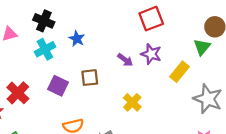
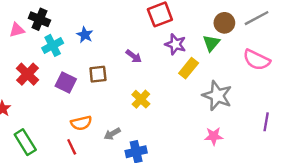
black cross: (44, 21) -> (39, 19), moved
purple star: (151, 54) -> (175, 44), moved
red cross: (18, 93) -> (28, 74), moved

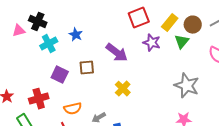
purple arrow: (134, 56) -> (117, 53), size x1.6
yellow rectangle: (189, 68) -> (170, 23), moved
red cross: (28, 74) -> (39, 99), moved, turned 30

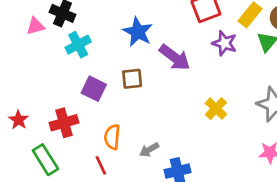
blue star: (76, 35) -> (138, 32), moved, size x1.5
yellow cross: (123, 89) -> (216, 109), moved
orange semicircle: (73, 109) -> (112, 137), turned 108

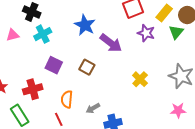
pink triangle: (36, 26) -> (13, 35), moved
brown square: (132, 79) -> (87, 67), moved, turned 35

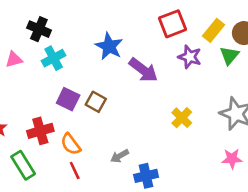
brown square: (87, 67) -> (96, 102), moved
orange semicircle: (67, 99) -> (71, 144), moved, turned -42

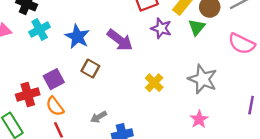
blue star: (109, 46) -> (77, 37), moved
purple square: (68, 99) -> (54, 79), moved, turned 36
brown square: (96, 102) -> (90, 68), moved
pink star: (232, 159) -> (199, 119), turned -30

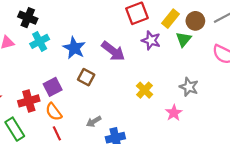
gray star: (203, 79) -> (189, 87), size x0.7
pink star: (199, 119) -> (174, 113), moved

